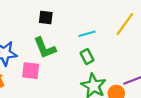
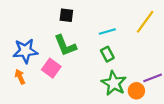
pink square: (31, 71) -> (51, 68), turned 30

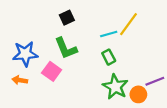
black square: (66, 15) -> (67, 18), turned -32
yellow line: (145, 22) -> (128, 24), moved
orange arrow: (20, 77) -> (20, 80), turned -56

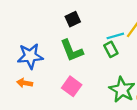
green rectangle: (109, 57) -> (111, 49), moved
pink square: (52, 71) -> (72, 86), moved

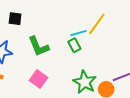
black square: (73, 19) -> (15, 19), moved, turned 32

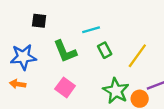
yellow line: (97, 24) -> (137, 56), moved
cyan line: (78, 33) -> (91, 30), moved

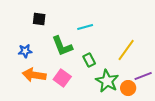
green rectangle: (105, 50) -> (89, 60), moved
blue star: (23, 57) -> (25, 51), size x0.6
orange arrow: (18, 84) -> (34, 75), moved, size x1.6

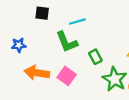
cyan line: (85, 27) -> (77, 22), moved
blue star: (25, 51) -> (19, 45), moved

